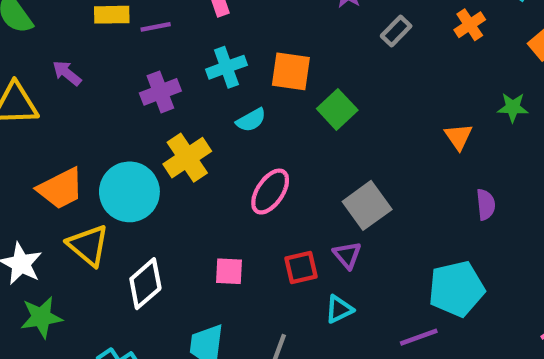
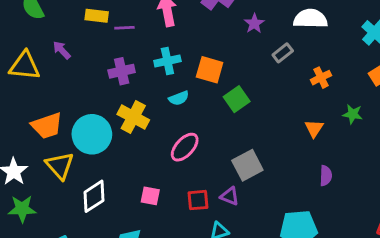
orange cross: (470, 25) -> (321, 78), moved
yellow cross: (187, 158) -> (133, 117), turned -36
purple triangle: (347, 255) -> (230, 196), turned -36

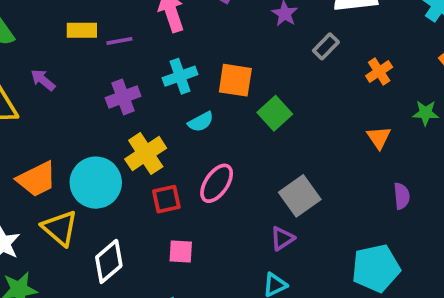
yellow cross: (133, 117) -> (146, 154), turned 36
purple triangle: (230, 196) -> (282, 238), turned -48
red square: (198, 200) -> (166, 199), moved

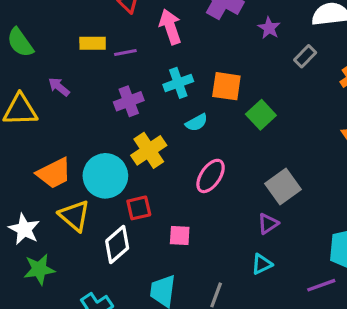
red square: (166, 199) -> (139, 208), moved

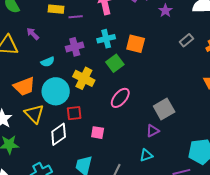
gray rectangle: (305, 56) -> (186, 40), moved
green square: (261, 115) -> (115, 63), moved
cyan semicircle: (197, 122) -> (48, 62), moved
yellow cross: (149, 150) -> (84, 78), turned -35

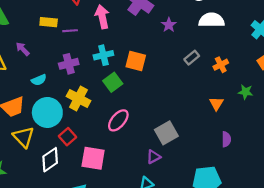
red square: (74, 113) -> (68, 137), turned -35
pink square: (98, 133) -> (93, 158), size x1.6

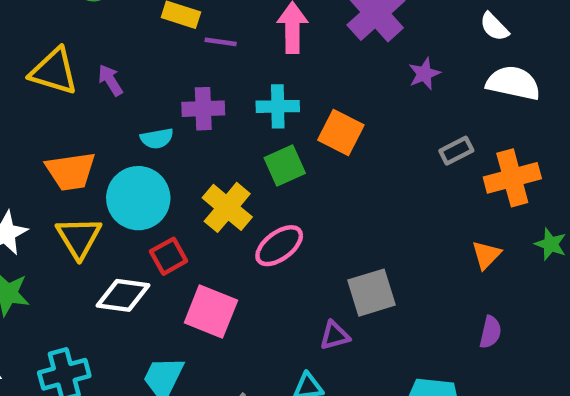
purple arrow: (23, 49) -> (110, 80), moved
orange cross: (221, 65) -> (512, 178), size x1.6
cyan semicircle: (39, 80) -> (157, 138), moved
yellow cross: (78, 99) -> (227, 207), moved
white diamond: (50, 160) -> (123, 295), turned 30

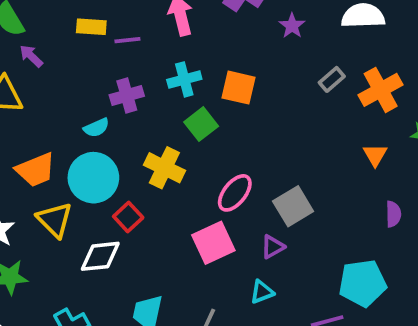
purple arrow: (110, 80) -> (31, 56), moved
pink ellipse: (279, 246) -> (235, 193), moved
pink square: (211, 311) -> (213, 243), moved, turned -33

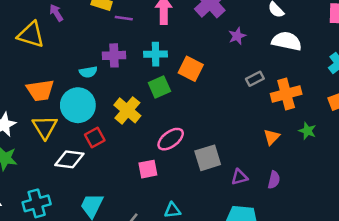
pink square: (213, 243) -> (148, 169), size x0.7
purple triangle: (273, 247) -> (240, 177), moved

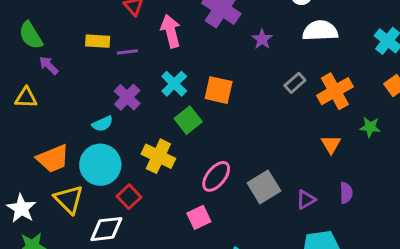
yellow triangle: (31, 35) -> (26, 98), size x0.7
cyan cross: (156, 54) -> (174, 84), turned -30
purple cross: (114, 55) -> (127, 97), turned -30

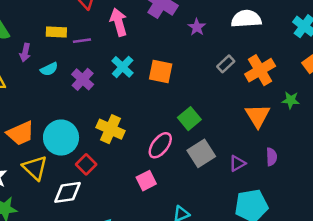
purple arrow: (49, 65) -> (25, 52), moved, turned -120
green square: (188, 120) -> (189, 119), moved
cyan semicircle: (102, 124) -> (49, 69), moved
orange triangle: (331, 144) -> (258, 116), size x1.5

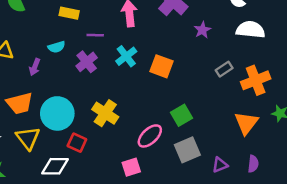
purple line: (82, 41) -> (95, 35), moved
purple arrow: (25, 52) -> (35, 67), moved
red square: (86, 164) -> (77, 143), turned -30

